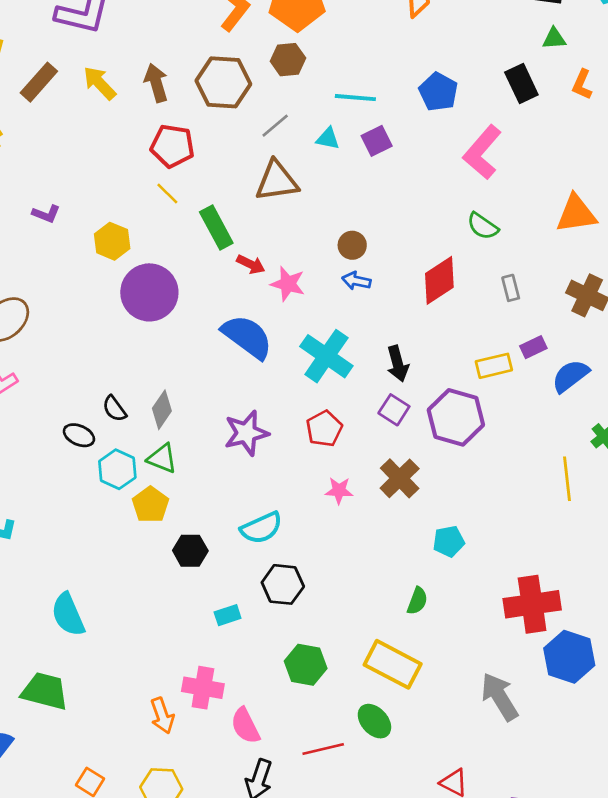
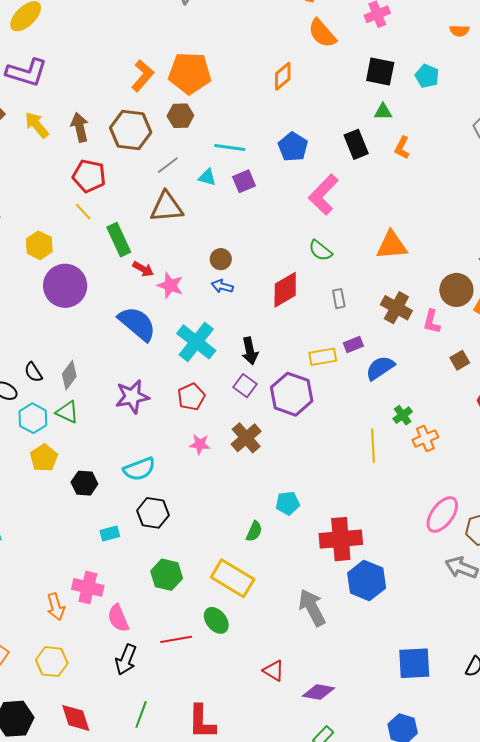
yellow pentagon: (151, 505) -> (44, 458), moved
cyan pentagon: (449, 541) -> (288, 503), moved

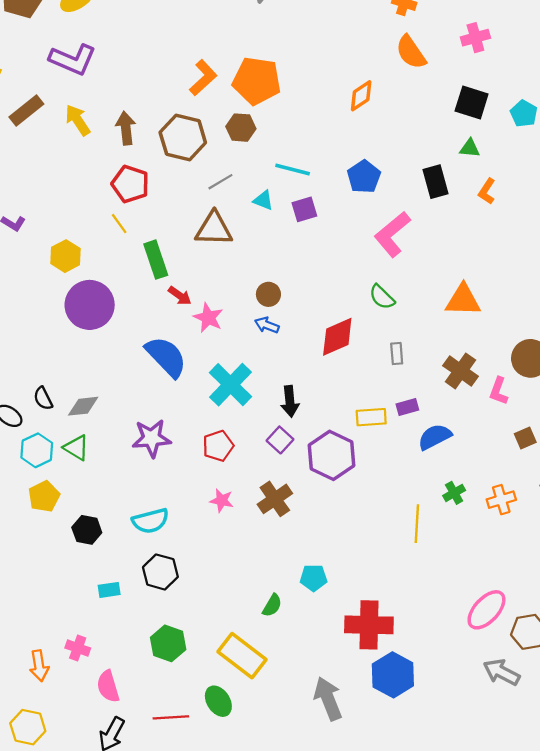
gray diamond: (69, 375) -> (83, 406), turned 40
orange cross: (425, 438) -> (501, 500), moved
pink cross: (88, 587) -> (78, 648), size x0.7

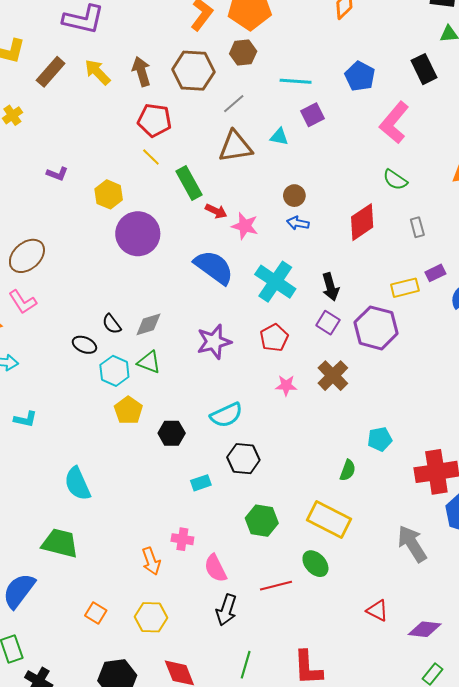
cyan triangle: (263, 200) -> (279, 137), moved

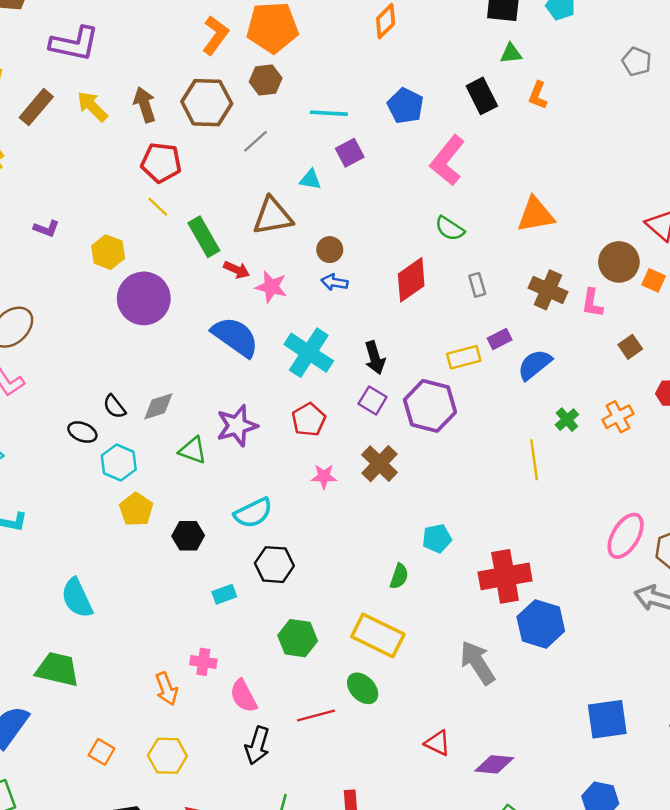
brown triangle: (235, 146) -> (273, 216), moved
green triangle: (149, 362) -> (193, 450), moved

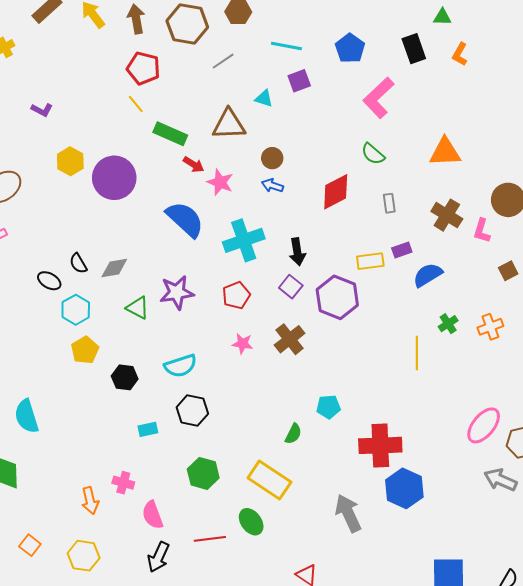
green rectangle: (204, 237) -> (170, 134), turned -44
yellow hexagon: (108, 252) -> (70, 161), moved
cyan cross: (309, 353) -> (244, 240), turned 30

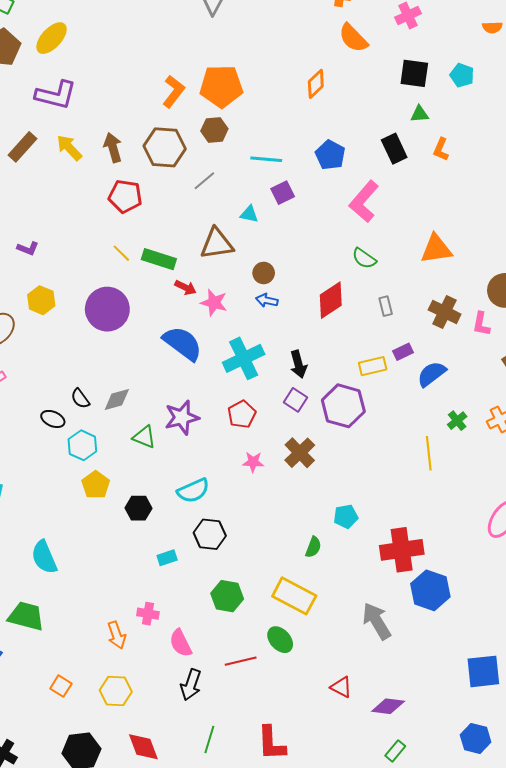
yellow line: (136, 104) -> (121, 253), moved
yellow hexagon: (70, 161) -> (41, 300), moved

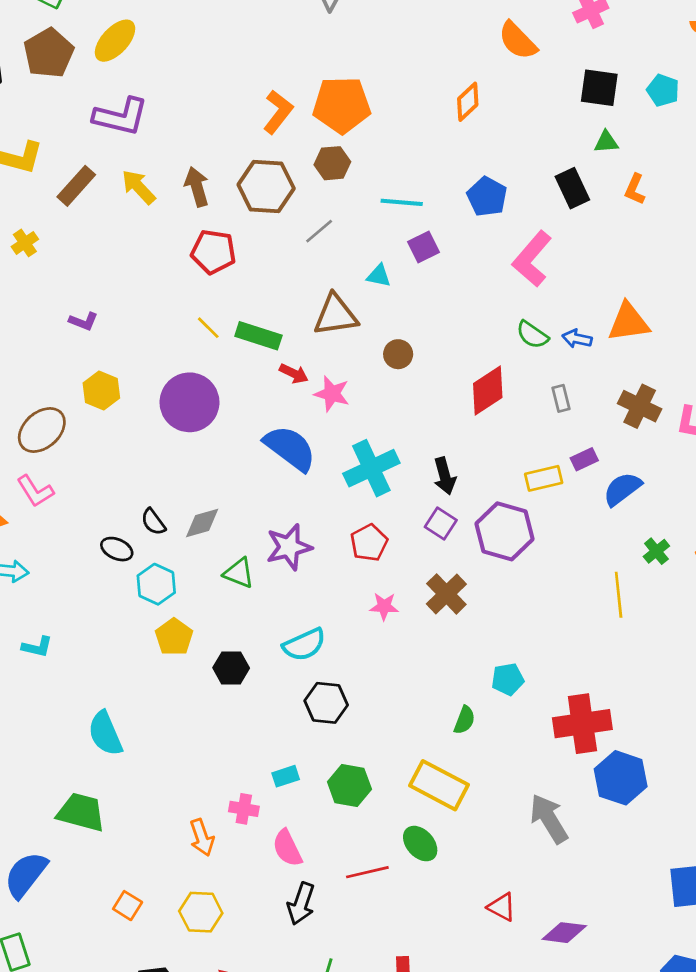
blue arrow: (267, 300) -> (577, 339), moved
cyan rectangle: (167, 558) -> (286, 776), moved

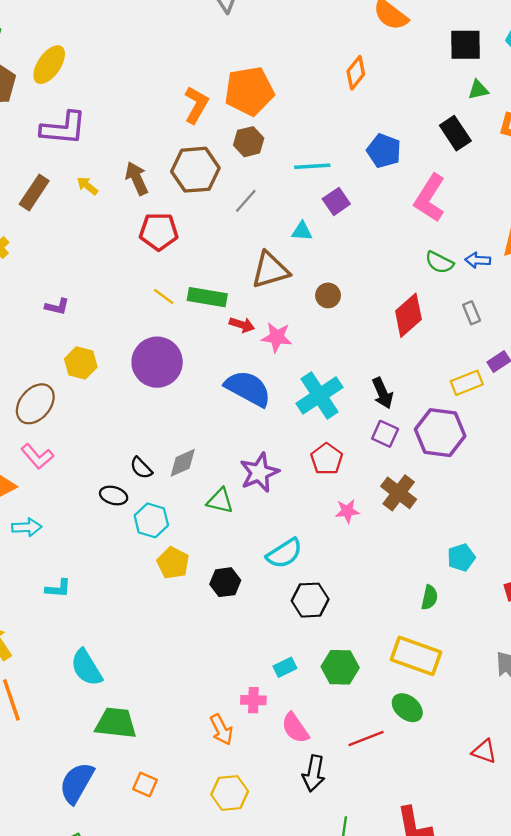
yellow arrow: (139, 187) -> (87, 186), size x0.7
cyan semicircle: (105, 733) -> (86, 668), moved
orange square: (128, 906) -> (145, 784), moved

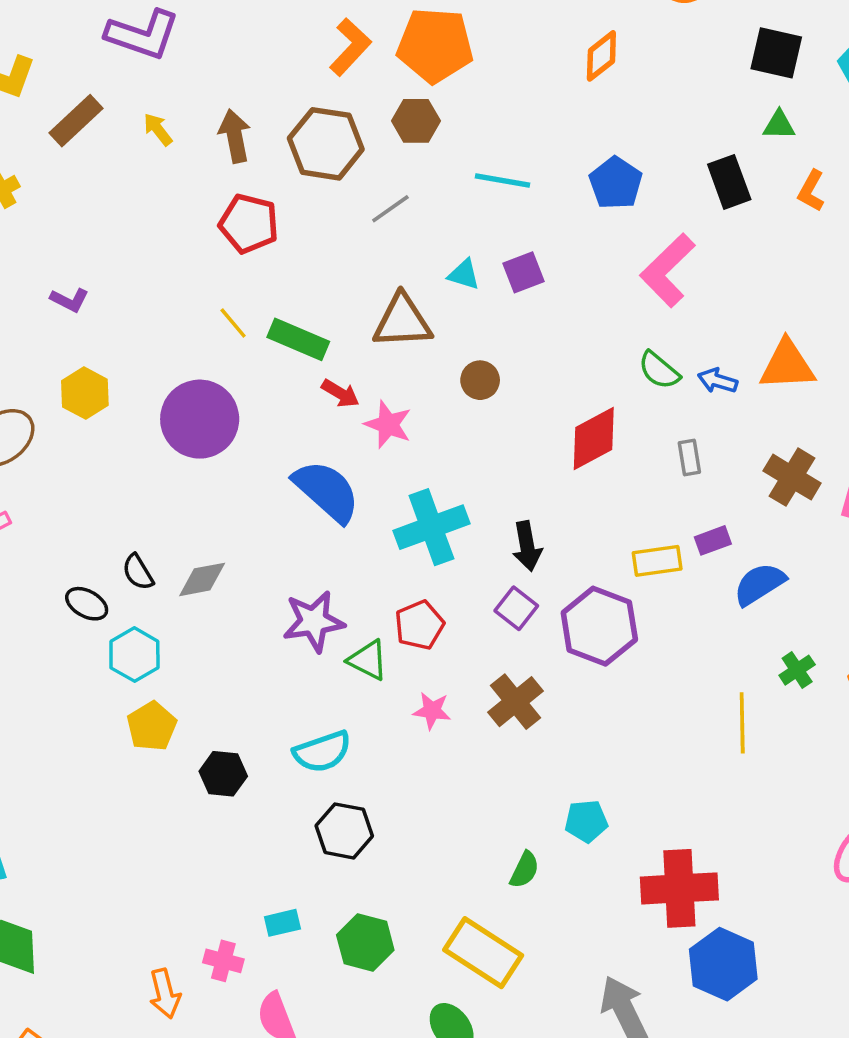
purple square: (336, 201) -> (524, 272), moved
green triangle: (220, 501) -> (368, 660), moved

